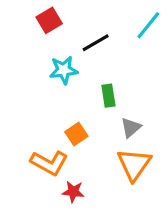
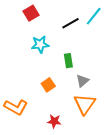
black line: (96, 43) -> (70, 23), moved
orange L-shape: (49, 163) -> (16, 107), moved
red star: (73, 192) -> (54, 121), moved

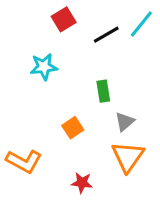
red square: (31, 13) -> (64, 19), moved
cyan star: (40, 44) -> (44, 67), moved

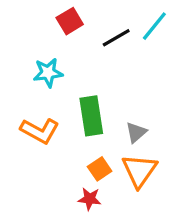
green rectangle: (103, 91) -> (91, 116), moved, size x1.6
orange square: (73, 128) -> (100, 169), moved
orange L-shape: (24, 161) -> (40, 131), moved

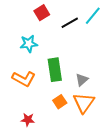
red star: (90, 199) -> (28, 120), moved

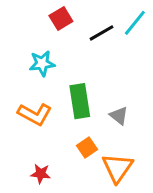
gray triangle: (82, 80) -> (119, 116), turned -40
orange triangle: (84, 103) -> (117, 168), moved

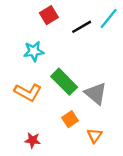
green rectangle: (80, 101) -> (64, 82), turned -36
gray triangle: (119, 116) -> (96, 93), size x1.5
orange triangle: (117, 168) -> (95, 136), size x0.6

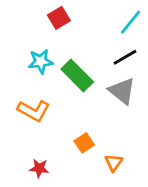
black line: (82, 27) -> (125, 57), moved
green rectangle: (64, 82) -> (77, 76), moved
gray triangle: (96, 93) -> (122, 91), moved

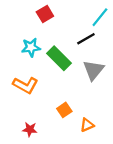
black line: (125, 57) -> (86, 39), moved
gray triangle: (122, 91) -> (93, 70), turned 30
orange triangle: (114, 163) -> (87, 125), turned 32

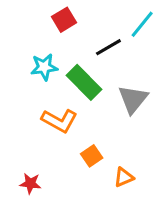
black line: (86, 39) -> (108, 47), moved
orange L-shape: (25, 85) -> (59, 121), moved
red star: (30, 129) -> (30, 183), moved

